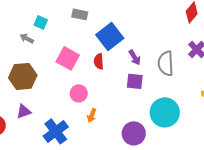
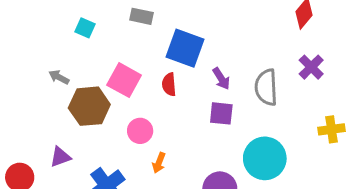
blue square: (110, 36) -> (185, 48), turned -32
gray arrow: (27, 38) -> (59, 77), moved
brown hexagon: (23, 76) -> (89, 106), moved

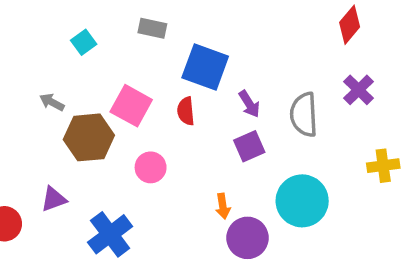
cyan square: (85, 28) -> (84, 42), turned 30
purple square: (221, 113) -> (249, 146), turned -30
orange arrow: (159, 163) -> (223, 206), moved, turned -30

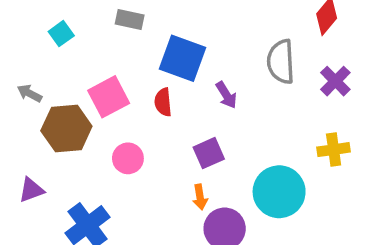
pink square: (131, 106) -> (109, 97), turned 33
gray semicircle: (304, 115) -> (281, 62), moved
purple square: (249, 146) -> (209, 153), moved
yellow cross: (383, 166) -> (334, 150), moved

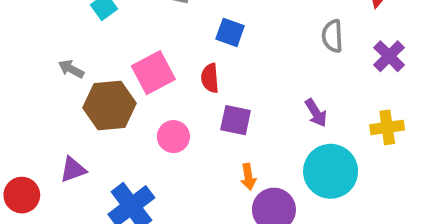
blue square: (182, 58) -> (230, 32), size x0.6
gray semicircle: (281, 62) -> (332, 36), size x0.7
purple arrow: (226, 95) -> (316, 113), moved
purple square: (209, 153) -> (236, 120), moved, turned 36

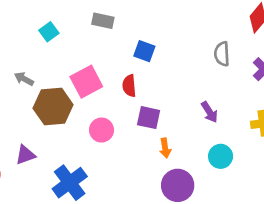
cyan circle: (331, 171) -> (221, 156), size x0.6
orange arrow: (248, 177) -> (165, 148), moved

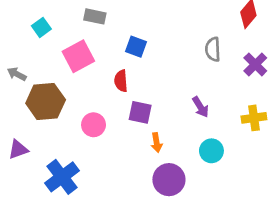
pink square: (86, 82) -> (78, 56), moved

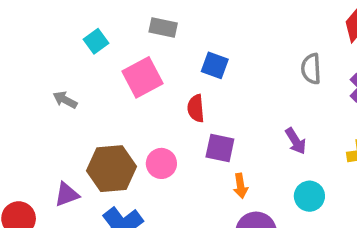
brown hexagon: (46, 101) -> (111, 169), moved

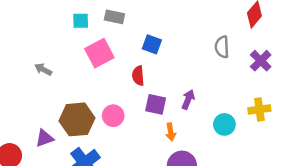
cyan square: (96, 41) -> (81, 21), moved, turned 35
purple arrow: (296, 141) -> (188, 99), moved, turned -126
cyan circle: (309, 196) -> (224, 124), moved

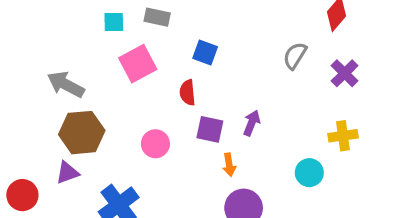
gray semicircle: (222, 47) -> (295, 56), turned 35
gray arrow: (43, 69) -> (66, 84), size x1.6
brown hexagon: (77, 119) -> (82, 133), moved
cyan circle: (224, 124) -> (309, 173), moved

